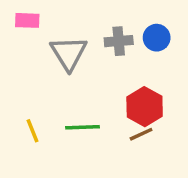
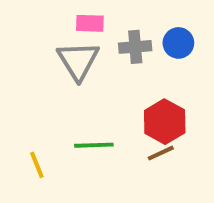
pink rectangle: (27, 20) -> (90, 23), moved
yellow line: (33, 131) -> (37, 165), moved

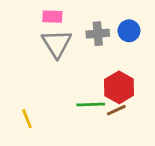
pink rectangle: (90, 23) -> (52, 17), moved
green line: (94, 145) -> (91, 104), moved

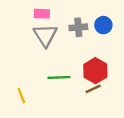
green line: (91, 104) -> (59, 77), moved

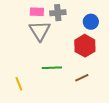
gray cross: (78, 27) -> (58, 13), moved
red hexagon: (95, 71) -> (85, 46), moved

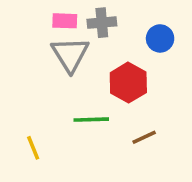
red hexagon: (85, 46) -> (128, 83), moved

